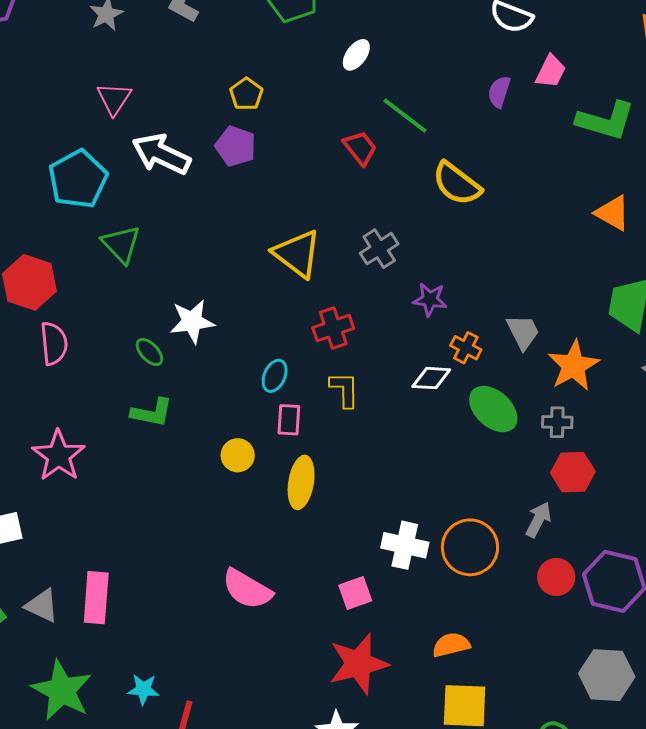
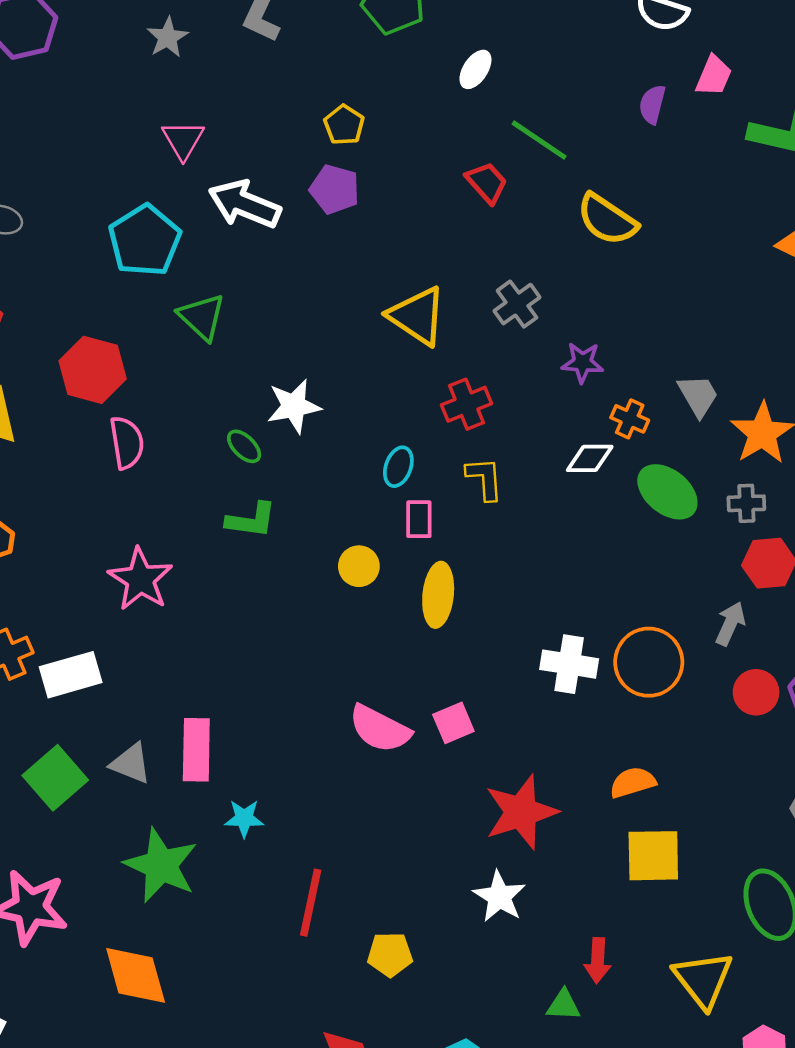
pink square: (355, 593) -> (453, 723), moved
cyan star: (143, 689) -> (244, 818), moved

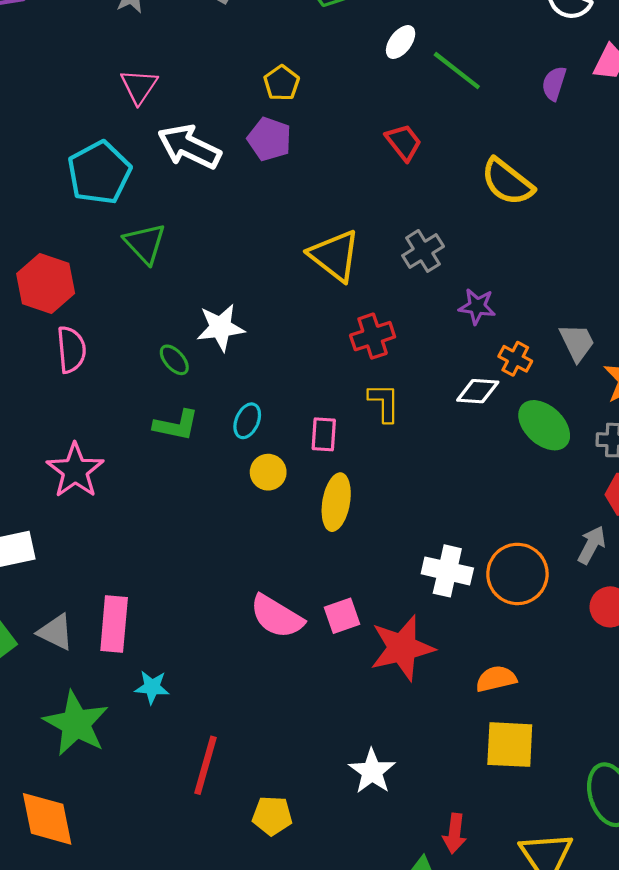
green line: (539, 140) -> (457, 71), moved
cyan ellipse: (398, 467) -> (247, 421), moved
red star: (521, 812) -> (402, 648), moved

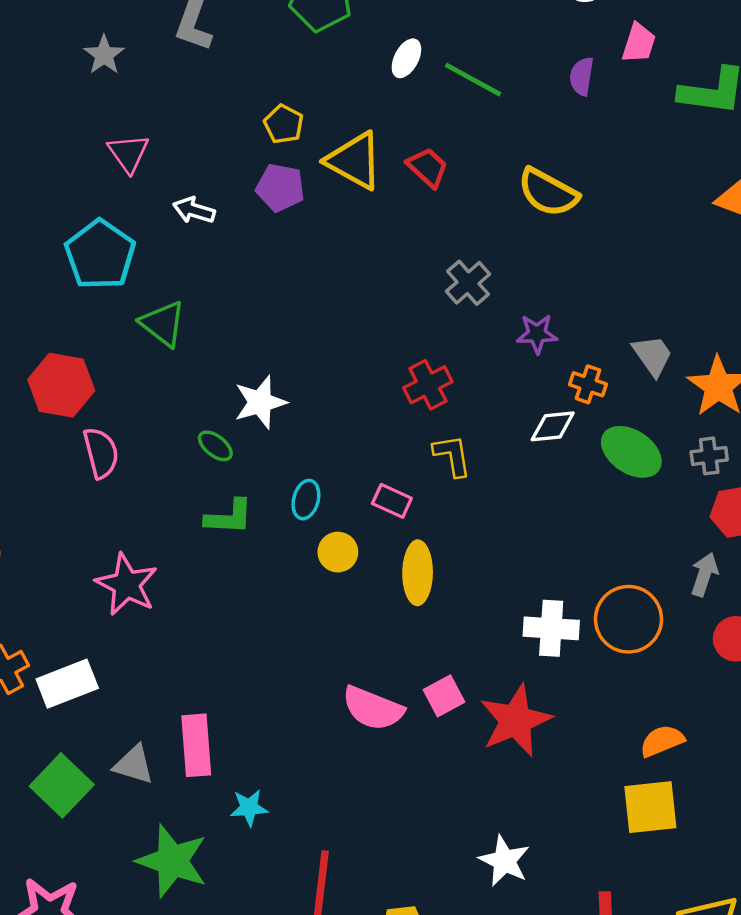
white arrow: (189, 147) -> (194, 210), size x0.6
yellow triangle: (335, 255) -> (354, 161), moved
pink rectangle: (324, 434) -> (392, 501), turned -60
orange semicircle: (496, 679) -> (662, 741), moved

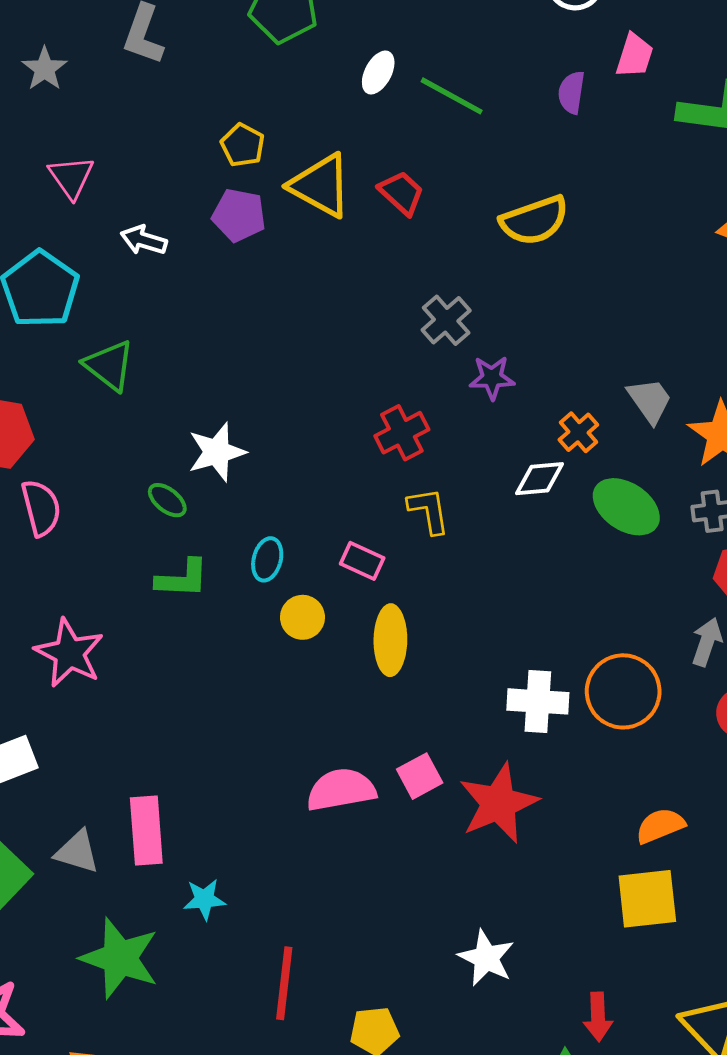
yellow semicircle: (548, 192) -> (534, 220), turned -48
purple star: (537, 334) -> (492, 378), moved
orange cross: (588, 384) -> (578, 432), turned 30
pink semicircle: (373, 708) -> (341, 790), turned 148

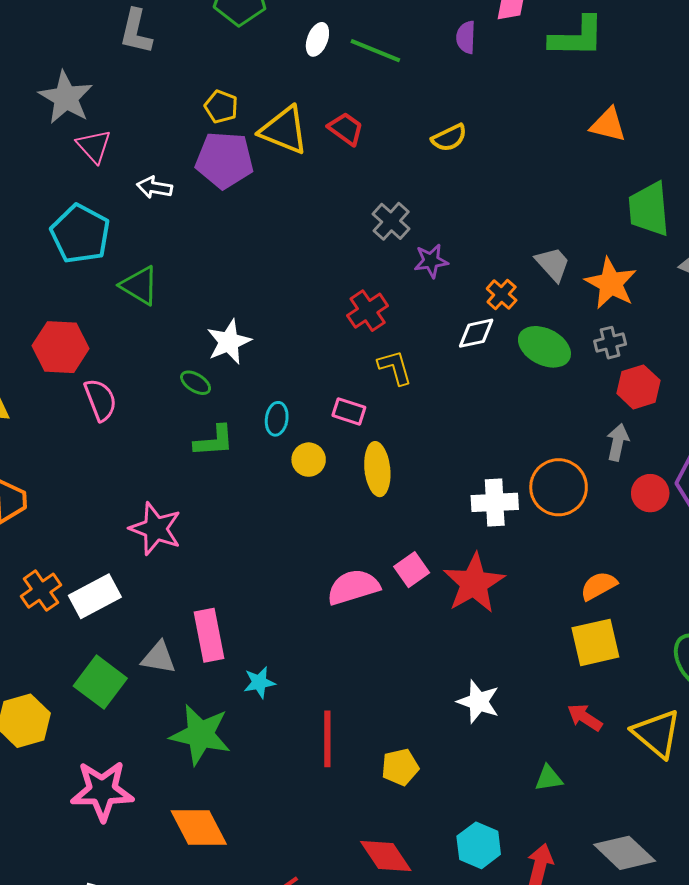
gray star: (45, 69) -> (66, 98), moved, size x1.6
purple pentagon: (239, 215) -> (224, 160), size x1.4
yellow semicircle: (534, 220) -> (449, 138), size x0.7
pink star: (69, 653) -> (155, 529), moved
red arrow: (598, 1017) -> (585, 717), moved, turned 132

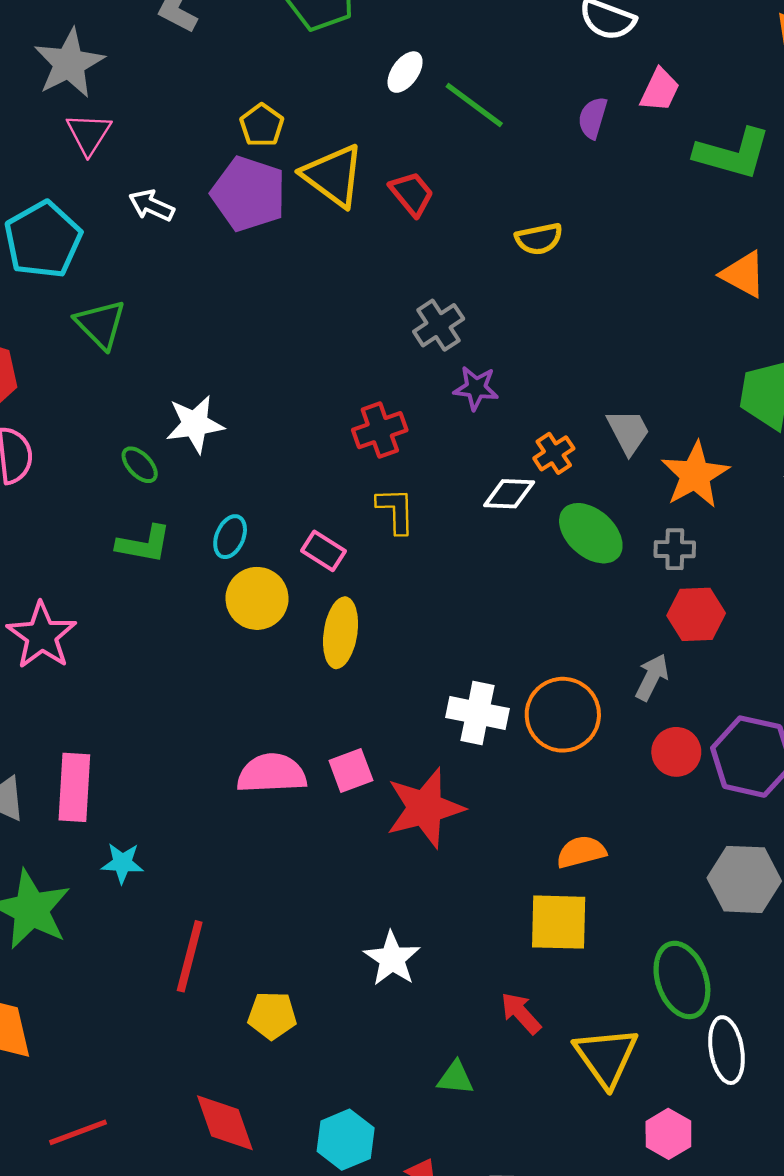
yellow circle: (309, 460) -> (257, 598), size x1.4

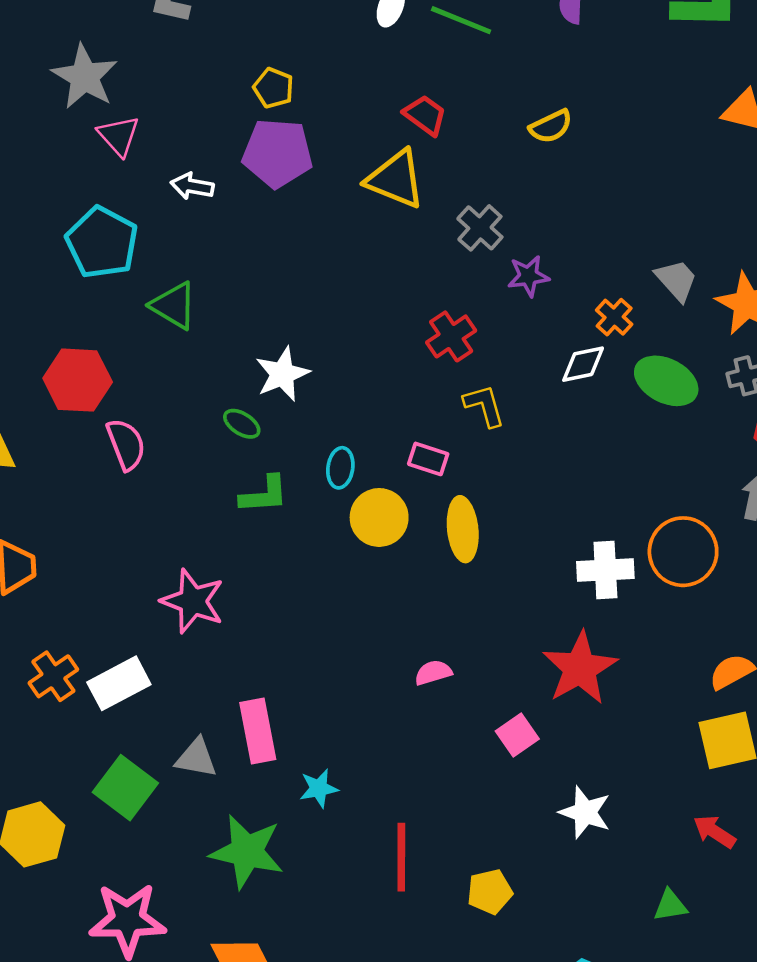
yellow triangle: (333, 176) -> (396, 179), moved
pink square: (351, 771) -> (517, 735), moved
pink semicircle: (272, 773) -> (433, 673), size x0.6

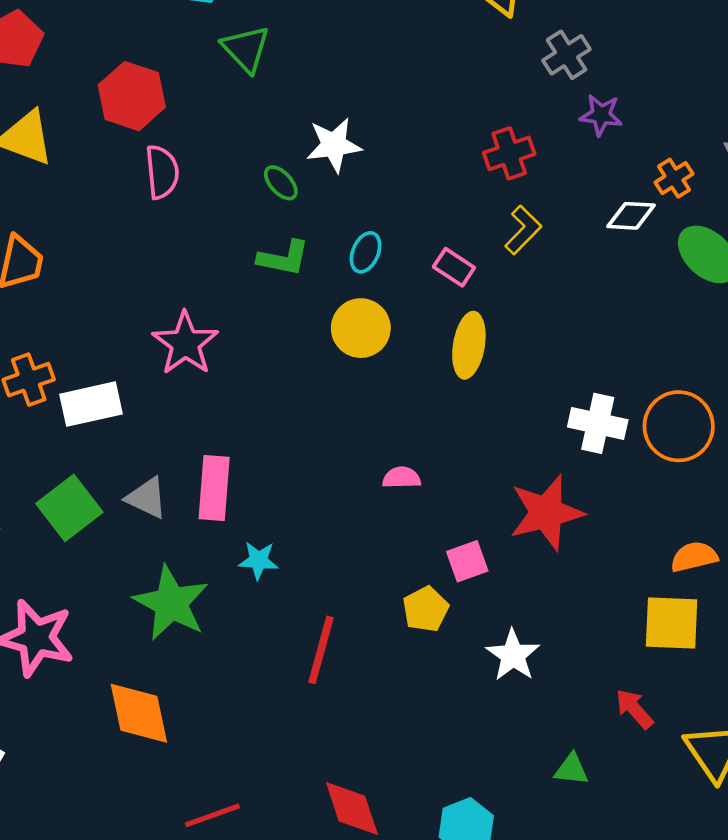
yellow L-shape: (484, 406) -> (523, 230), turned 45
yellow circle: (379, 517) -> (361, 328), moved
yellow pentagon: (490, 892) -> (426, 609), moved, turned -30

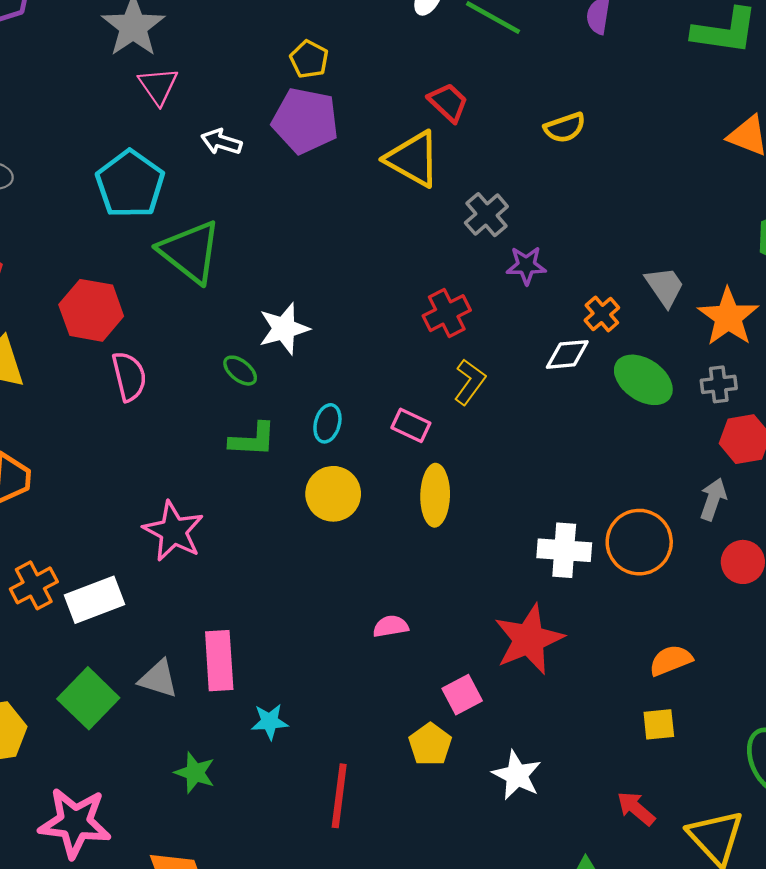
green triangle: (246, 49) -> (190, 252), size x1.4
green star: (171, 603) -> (195, 773), size x0.6
yellow square: (672, 623) -> (659, 724), size x0.6

